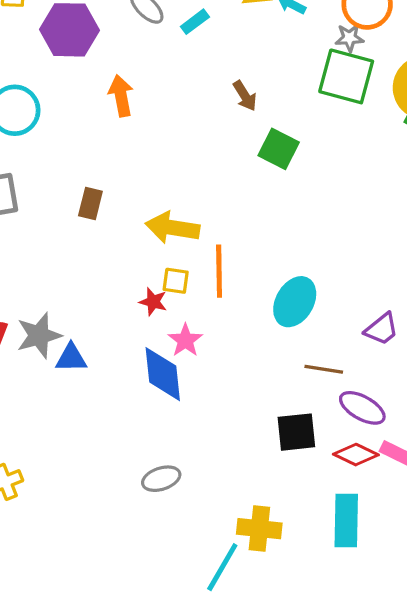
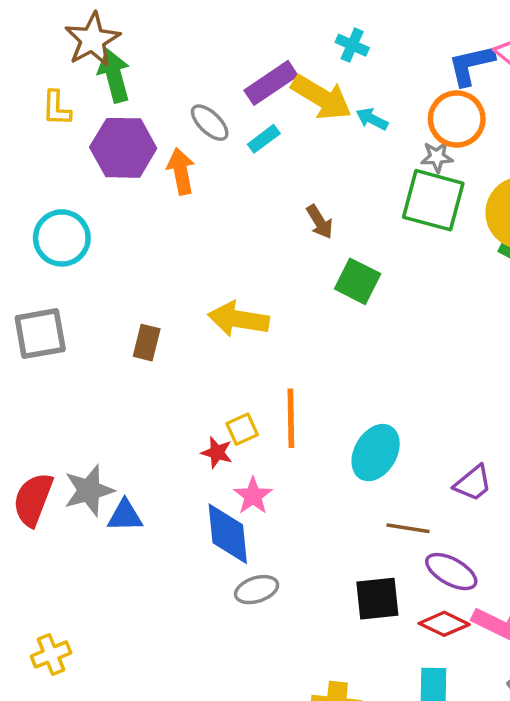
orange arrow: (121, 96) -> (181, 171), moved
yellow arrow: (172, 228) -> (239, 319), moved
yellow square: (176, 281) -> (242, 429), turned -32
gray ellipse: (161, 479) -> (257, 590), moved

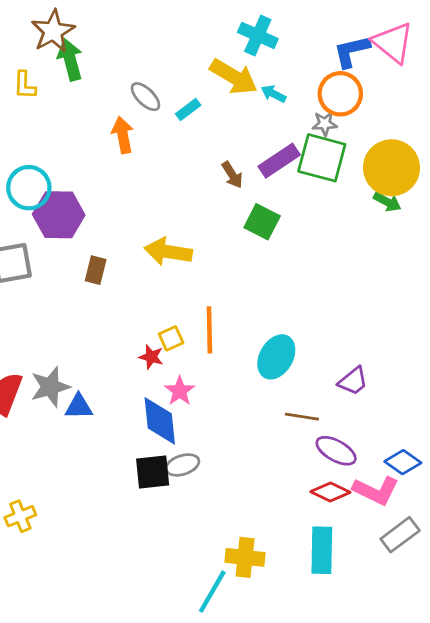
cyan cross: (352, 45) -> (258, 35), size x1.5
purple rectangle: (271, 83) -> (279, 161), moved
purple hexagon: (123, 148) -> (59, 215), moved
black square: (377, 599) -> (153, 472), moved

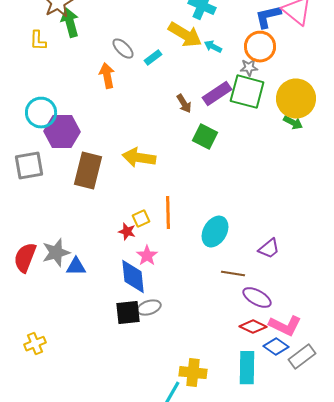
brown rectangle: (96, 270) -> (88, 171), size x1.8
blue diamond: (403, 462) -> (276, 347), moved

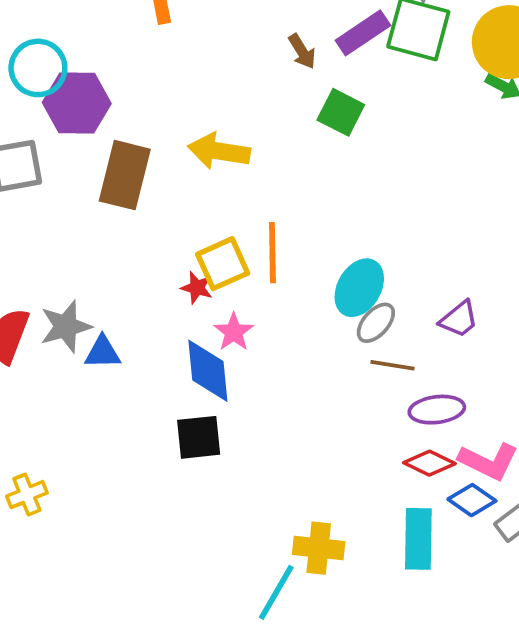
yellow square: (141, 219) -> (223, 264), size x1.6
purple ellipse: (257, 298) -> (437, 410), turned -36
gray ellipse: (149, 308) -> (376, 323), moved, turned -30

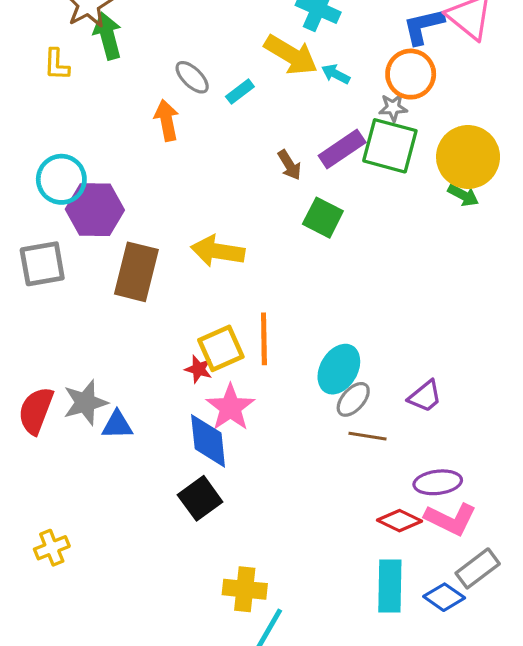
pink star: (234, 332) -> (230, 407), size x1.4
purple ellipse: (437, 410) -> (438, 482), moved
black square: (199, 437) -> (200, 498), turned -30
blue diamond: (472, 500) -> (444, 597), moved
yellow cross: (319, 548) -> (245, 589), moved

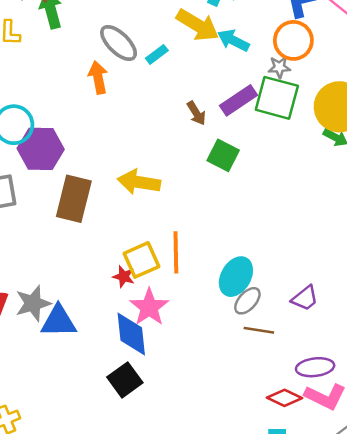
cyan arrow: (336, 74) -> (233, 40), size x1.4
gray ellipse: (192, 77) -> (119, 43), size x1.4
blue triangle: (117, 425) -> (59, 321), size x1.4

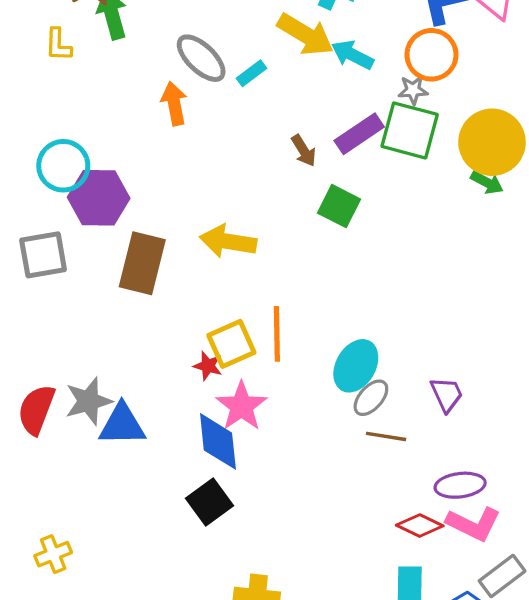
purple trapezoid: (305, 298) -> (447, 394), turned -76

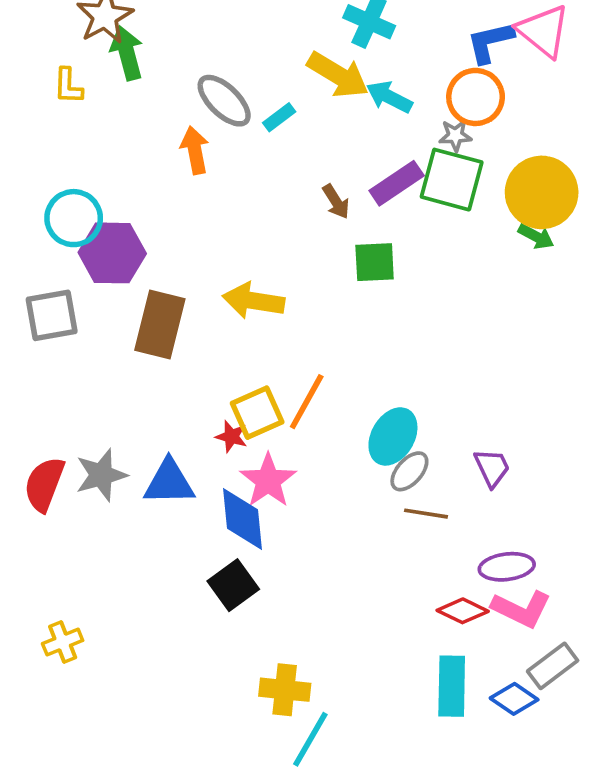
green square: (339, 206) -> (375, 262), turned -30
orange line: (277, 334) -> (307, 402), turned 30
blue triangle: (122, 425) -> (169, 482), moved

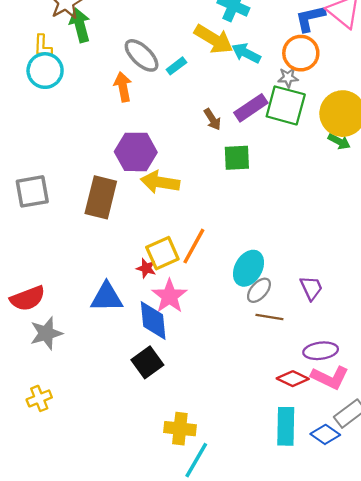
cyan circle: (74, 218) -> (45, 71), moved
purple hexagon: (112, 253) -> (136, 152), moved
gray star: (101, 475) -> (46, 333), moved
red semicircle: (44, 484) -> (28, 298), turned -132

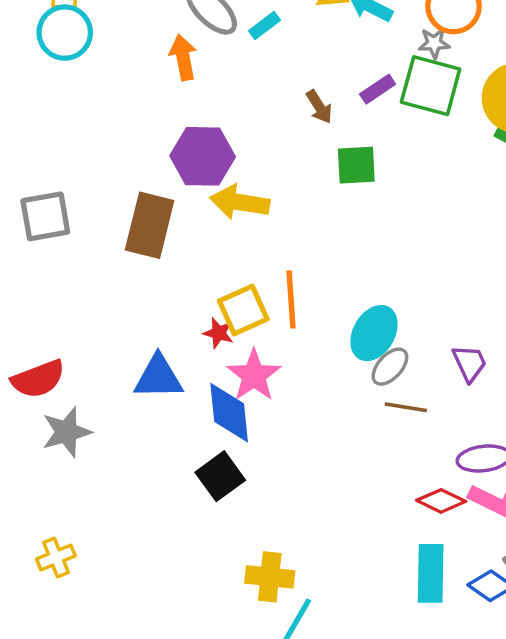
purple rectangle: (251, 108) -> (378, 89), size x0.7
orange line: (194, 246) -> (291, 299), turned -33
yellow cross: (39, 398) -> (56, 557), moved

